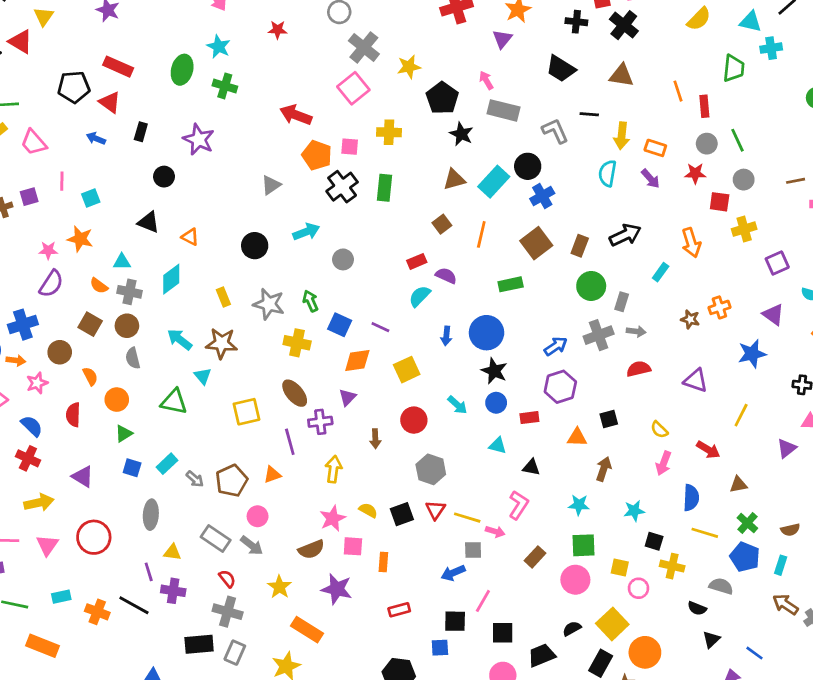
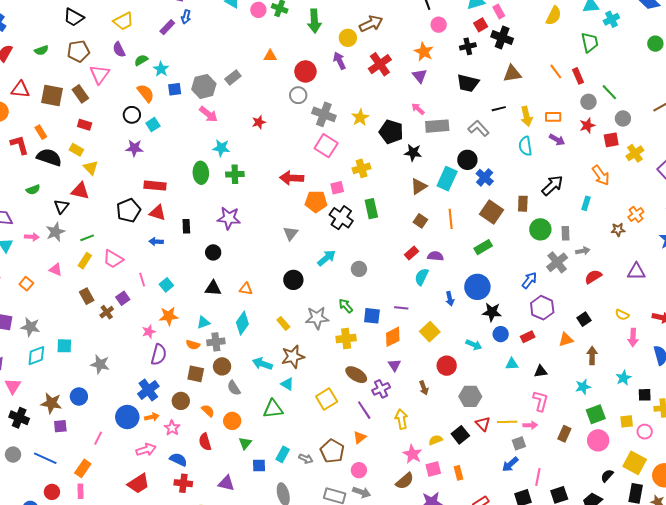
yellow semicircle: (368, 510) -> (436, 440), turned -32

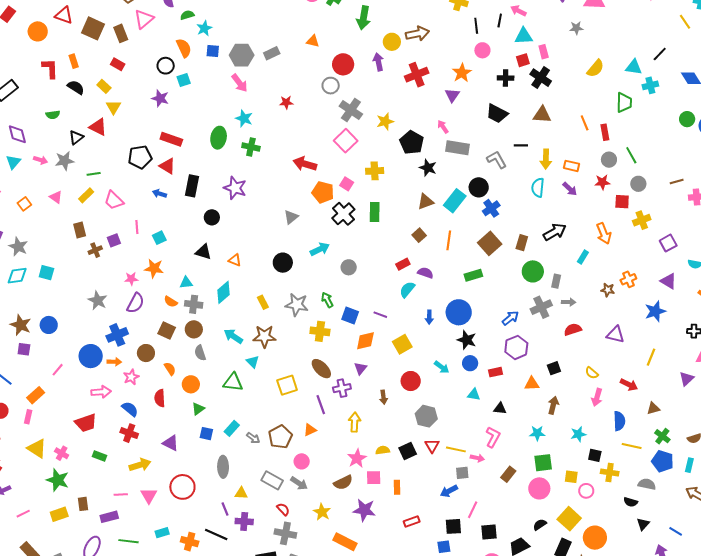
black semicircle: (49, 157) -> (76, 87), size x0.7
pink square: (337, 188) -> (347, 184), turned 32
black rectangle: (186, 226) -> (192, 186), size x1.5
gray star: (100, 364) -> (98, 300), moved

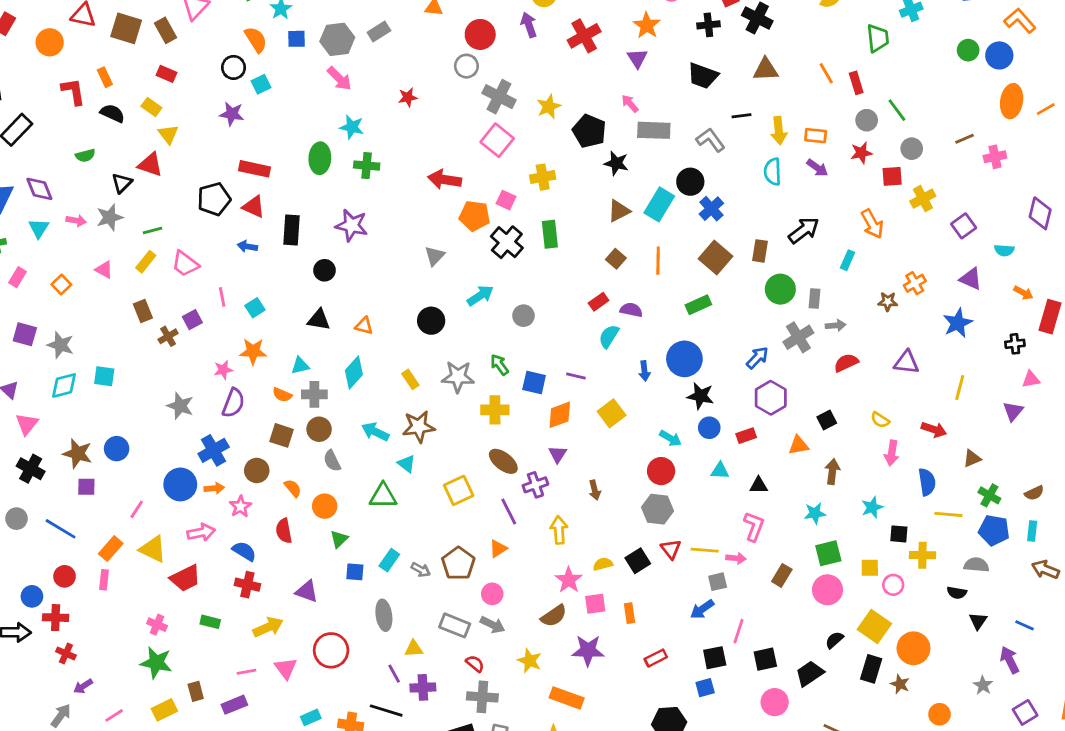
red circle: (411, 381) -> (661, 471), moved
yellow triangle: (37, 448) -> (153, 549), moved

